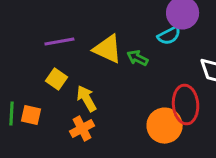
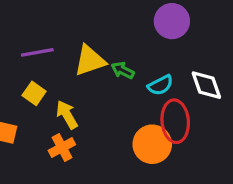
cyan semicircle: (169, 35) -> (160, 85), moved
yellow triangle: (107, 49) -> (90, 61), turned -44

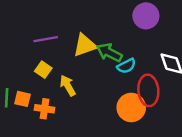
green arrow: (123, 70) -> (109, 53), size x1.5
cyan semicircle: (160, 85) -> (126, 66), moved
orange cross: (62, 147) -> (45, 109), moved, turned 36

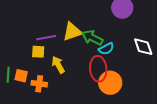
purple line: (46, 39) -> (46, 38), moved
yellow square: (43, 70) -> (38, 52), turned -32
red ellipse: (148, 90) -> (98, 69), moved

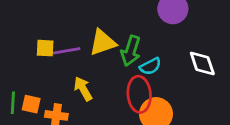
green arrow: (92, 38) -> (131, 51), turned -100
yellow square: (38, 52) -> (45, 48), moved

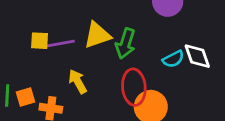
cyan semicircle: (150, 66) -> (173, 59), moved
orange square: (31, 104) -> (26, 97), turned -30

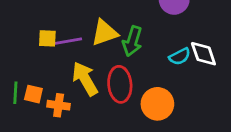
yellow arrow: (78, 81) -> (85, 79), size x1.4
red ellipse: (134, 87) -> (120, 84), moved
orange square: (26, 97) -> (33, 94), turned 30

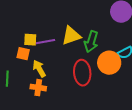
yellow arrow: (85, 79) -> (39, 69), moved, size x0.7
orange square: (33, 94) -> (23, 54), moved
orange circle: (157, 104) -> (109, 63), moved

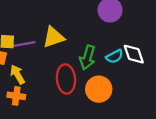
green arrow: (91, 42) -> (87, 58), moved
orange circle: (109, 63) -> (99, 89), moved

